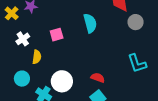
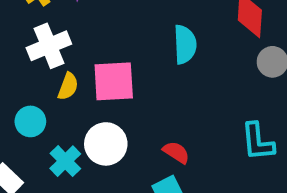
pink square: (57, 35) -> (114, 81), moved, size x1.6
white cross: (23, 39) -> (49, 46), size x1.5

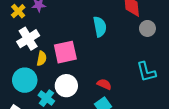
cyan circle: (30, 121) -> (25, 80), size x1.5

